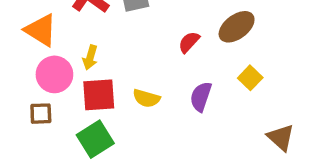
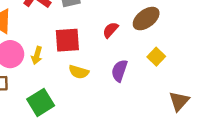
yellow arrow: (90, 57) -> (37, 55), moved
red square: (99, 95) -> (67, 40), moved
brown triangle: (281, 137) -> (179, 101), turned 30

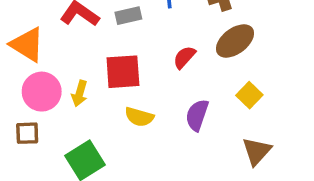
brown triangle: (179, 101) -> (257, 151), moved

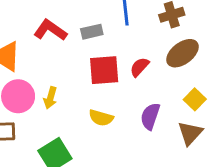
red square: (123, 72) -> (104, 70), moved
brown triangle: (257, 151) -> (190, 133), moved

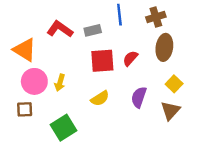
brown ellipse: (182, 53) -> (164, 47), turned -45
yellow semicircle: (101, 118) -> (100, 98), turned -48

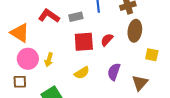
yellow square: (174, 84) -> (152, 55), moved, turned -32

